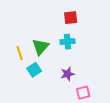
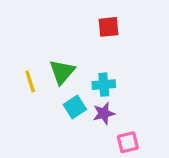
cyan cross: (68, 42) -> (104, 85), moved
cyan square: (34, 70) -> (75, 107), moved

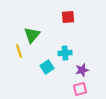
green triangle: (62, 72) -> (32, 35), moved
purple star: (104, 113) -> (82, 70), moved

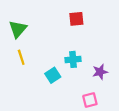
green triangle: (32, 35) -> (18, 29), moved
purple star: (82, 70) -> (100, 72), moved

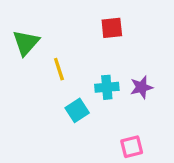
yellow line: (21, 57) -> (59, 69), moved
purple star: (100, 72) -> (142, 87), moved

